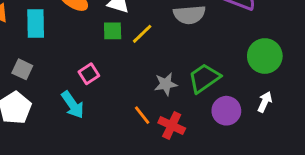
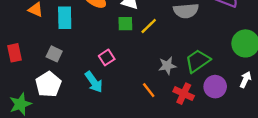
red cross: (172, 126) -> (184, 94), moved

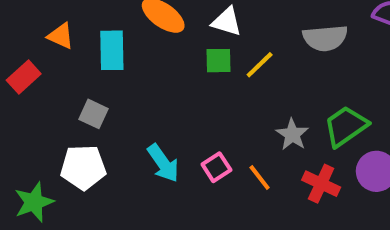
red rectangle: (15, 53) -> (24, 77), moved, turned 60
pink square: (107, 57) -> (216, 167), moved
gray star: (167, 66) -> (292, 134), turned -30
white pentagon: (48, 84) -> (83, 167), turned 30

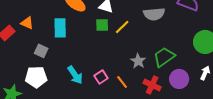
orange triangle: (61, 36) -> (27, 23), moved
cyan rectangle: (112, 50) -> (60, 28), moved

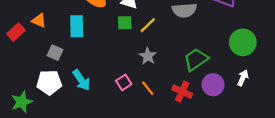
gray star: (138, 61) -> (148, 56), moved
cyan arrow: (75, 75) -> (81, 80), moved

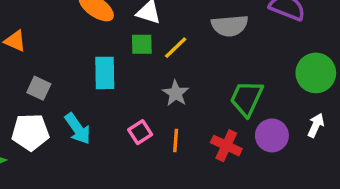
cyan rectangle: (77, 26) -> (105, 73), moved
green trapezoid: (196, 60) -> (247, 98), turned -30
orange line: (148, 88) -> (176, 141), turned 42

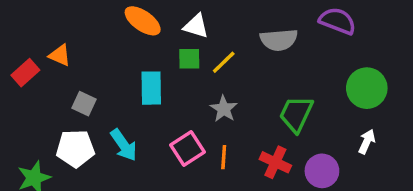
pink square: (140, 132) -> (187, 148), size x1.4
purple circle: (272, 135) -> (322, 171), moved

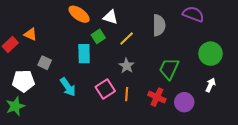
gray semicircle: (279, 40) -> (159, 25), turned -85
green square: (189, 59) -> (98, 36), moved, turned -32
white pentagon: (75, 148) -> (23, 81), moved

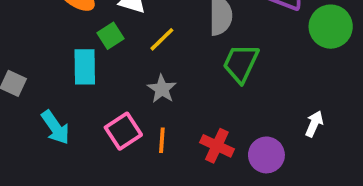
green circle: (211, 54) -> (331, 27), moved
green trapezoid: (169, 69) -> (241, 63), moved

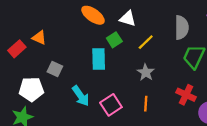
pink square: (123, 131) -> (111, 105), moved
red cross: (217, 146) -> (186, 95), moved

